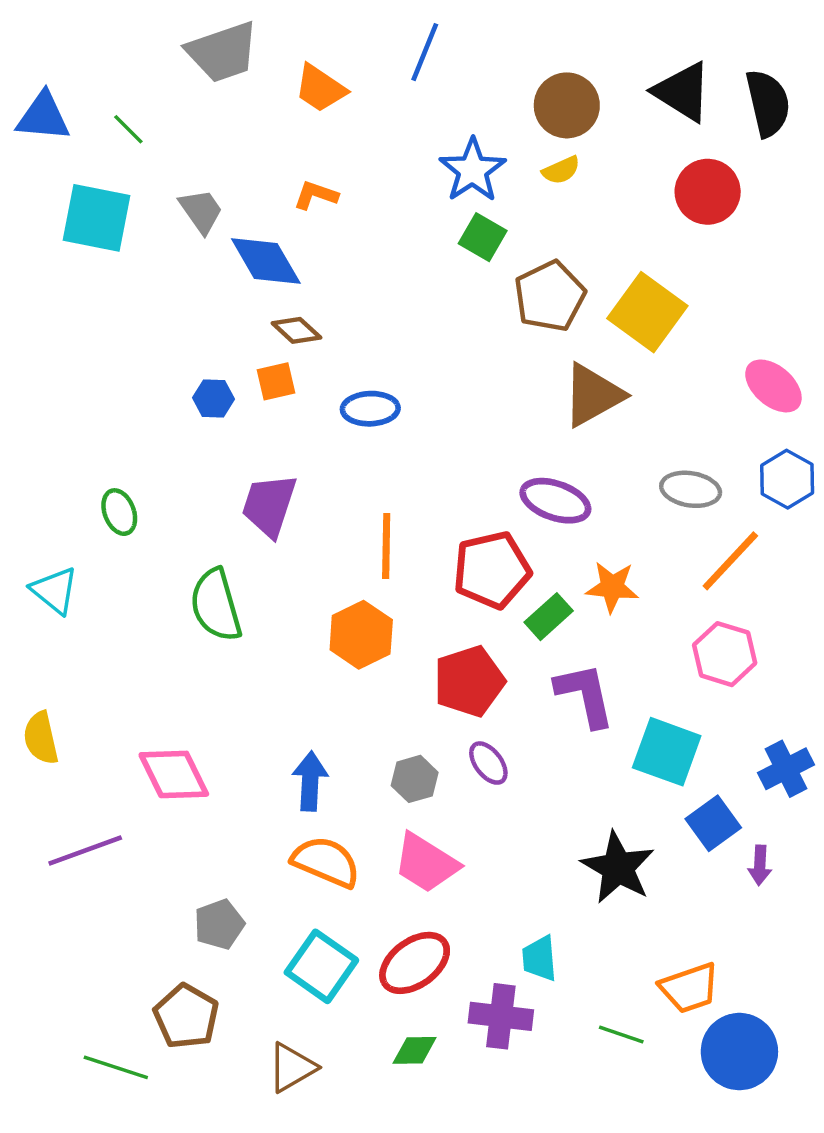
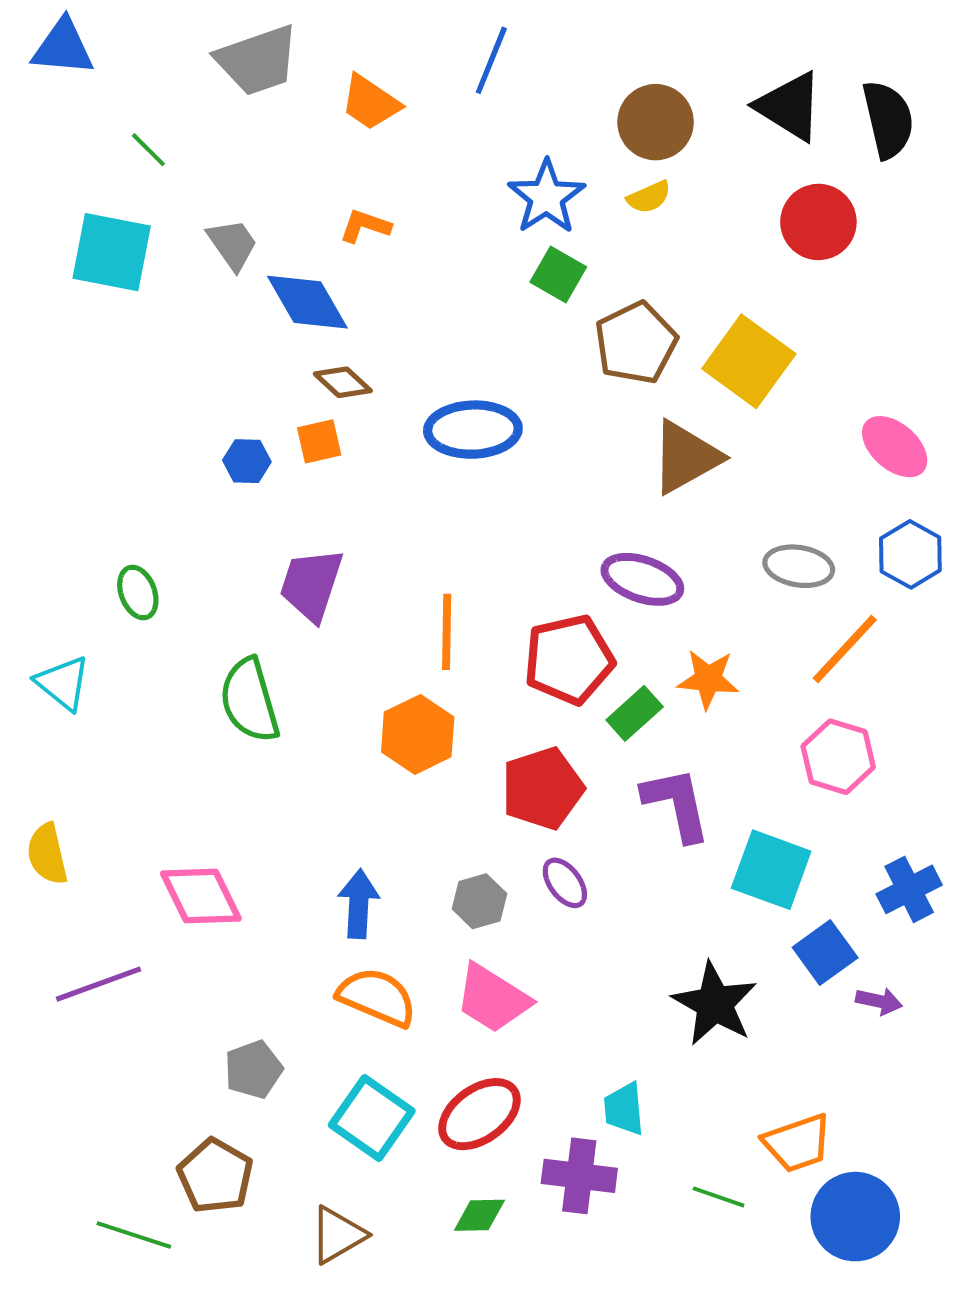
blue triangle: (43, 117) -> (63, 47), moved
blue ellipse: (370, 409) -> (473, 430), moved, size x1.4
purple arrow: (760, 865) -> (879, 1001), turned -81

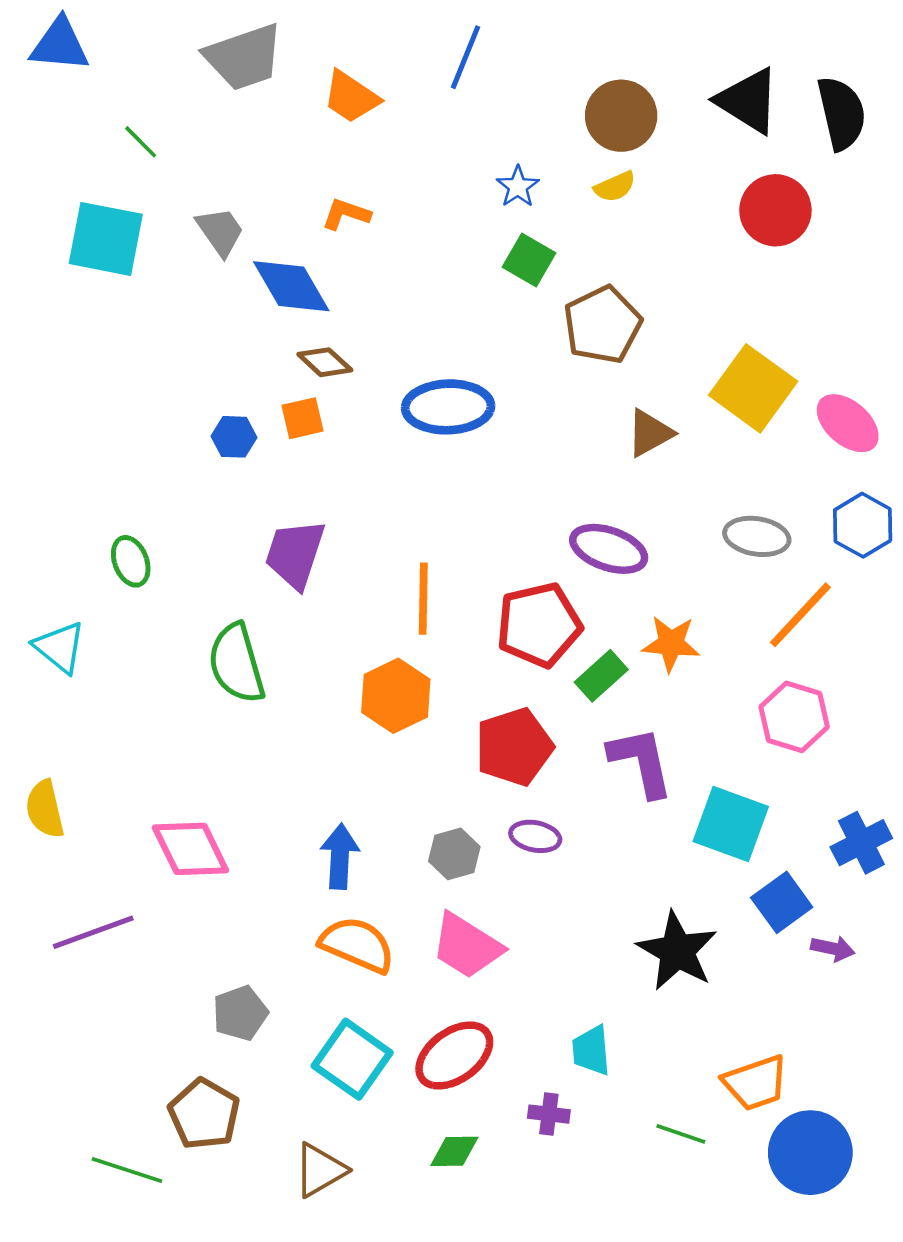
blue star: (546, 197) -> (518, 187), size x0.6
yellow square: (749, 361) -> (753, 388), moved
brown triangle: (686, 457) -> (650, 433), size x0.7
purple ellipse: (565, 883) -> (535, 836), turned -42
purple cross: (579, 1176) -> (549, 1114), size x0.6

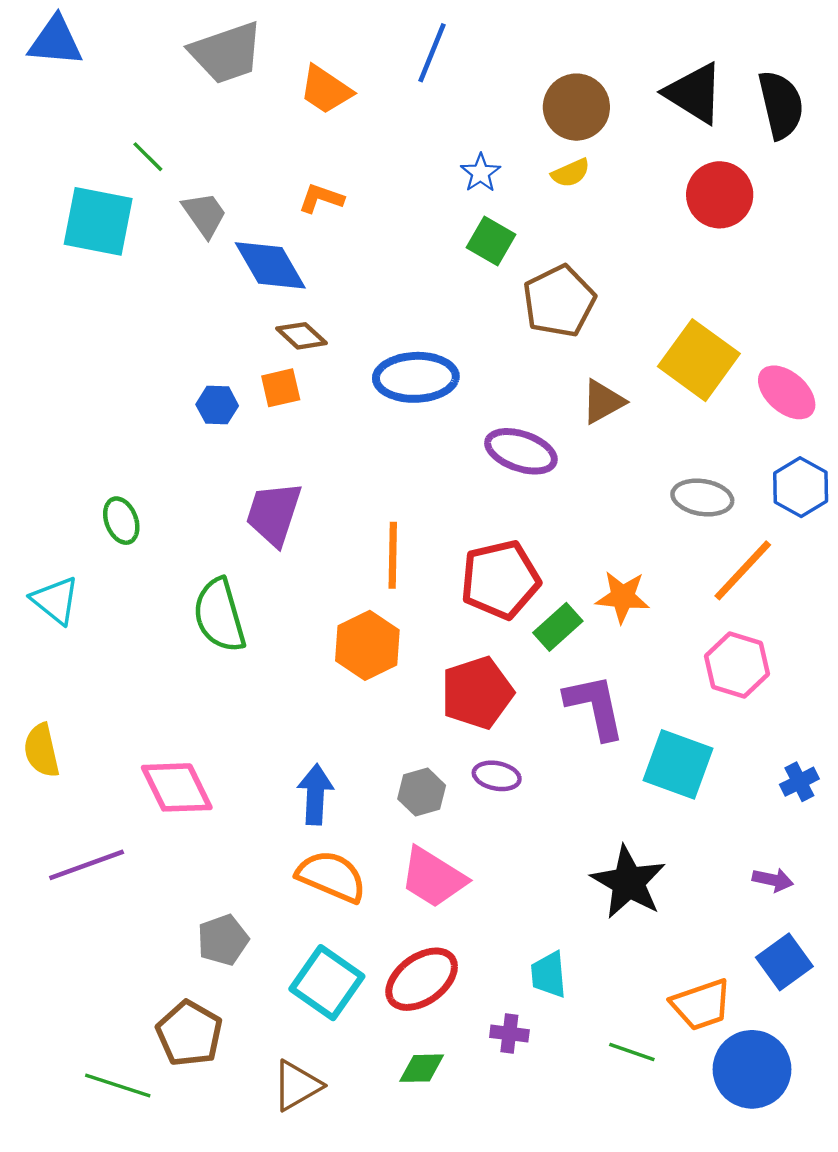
green line: (141, 142) -> (148, 157), moved
purple ellipse: (609, 549) -> (521, 451), moved
blue cross: (861, 843) -> (799, 782), size x0.7
blue square: (782, 902) -> (784, 962), moved

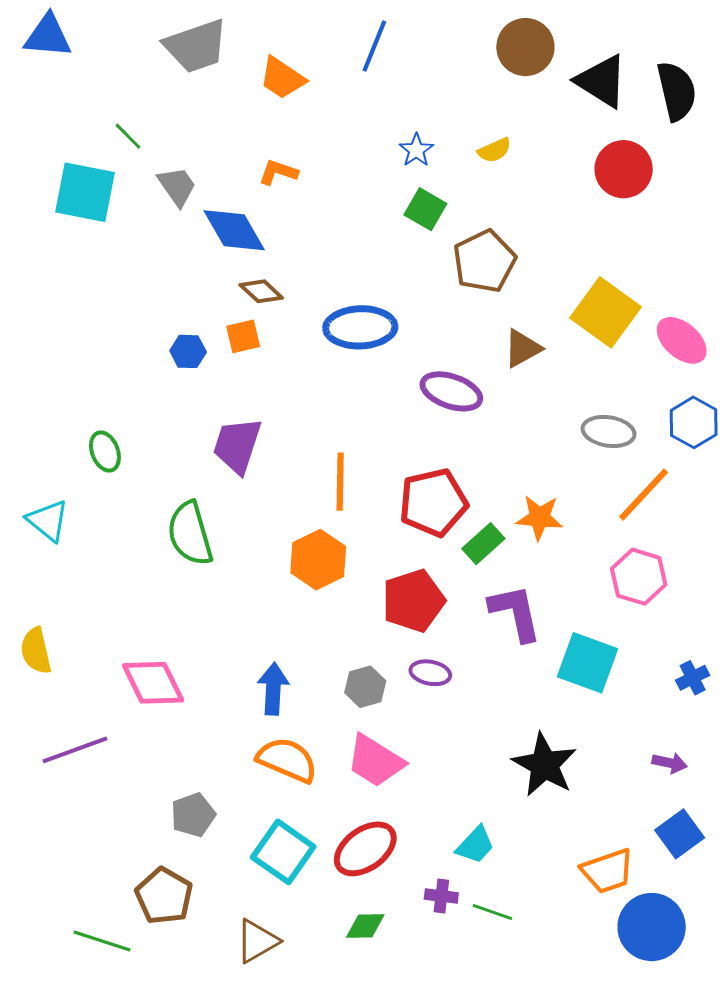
brown circle: (576, 107) -> (525, 47), moved
cyan trapezoid: (549, 975) -> (475, 845), turned -132
green line: (632, 1052) -> (492, 912), moved

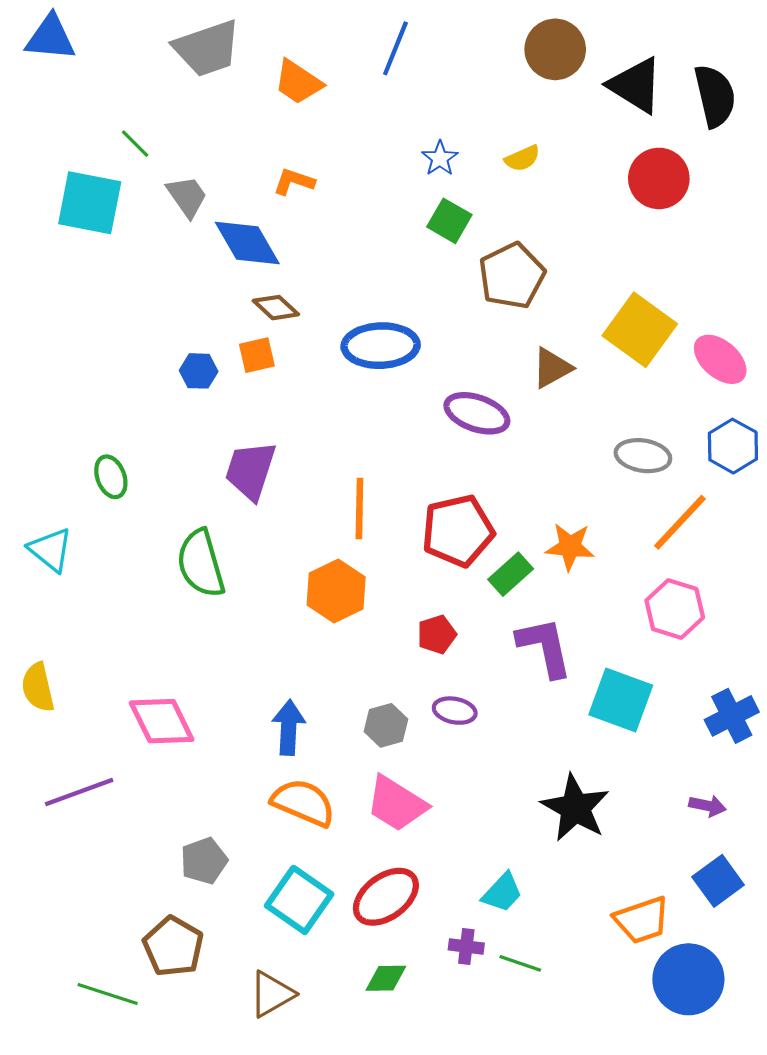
red pentagon: (413, 601) -> (437, 634), size x0.6
blue cross: (693, 678) -> (732, 716), size x1.5

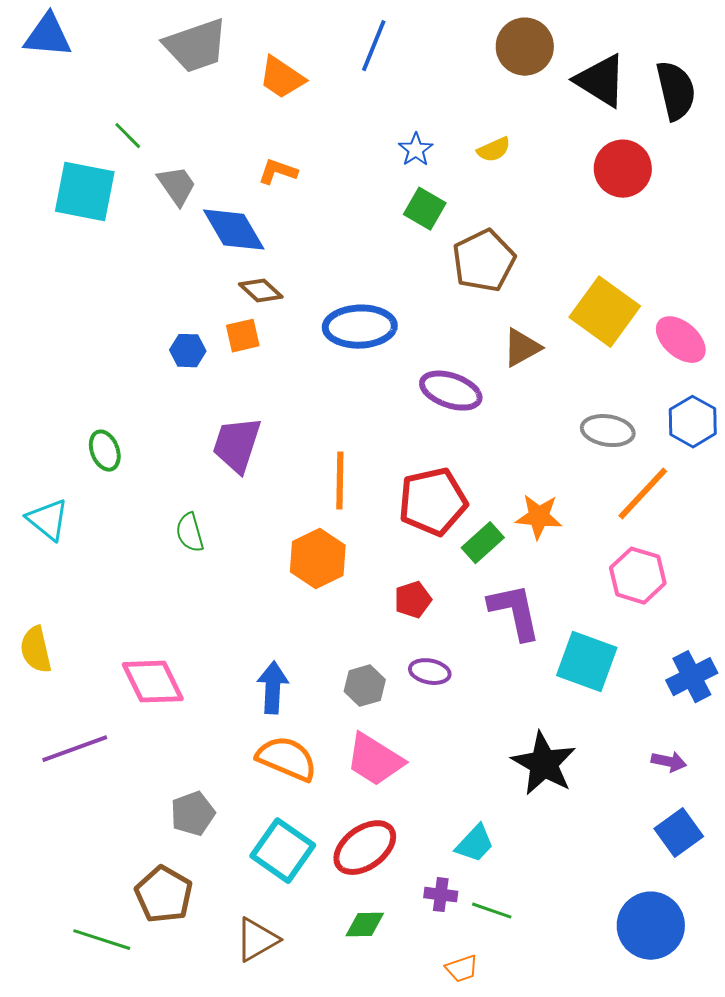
green semicircle: (201, 564) -> (190, 533), size x0.6
orange trapezoid: (642, 920) -> (462, 969), moved, size x0.6

